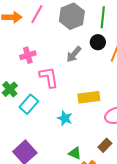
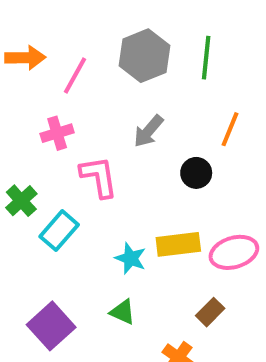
pink line: (37, 14) -> (75, 76), moved
black circle: (98, 42) -> (196, 173), moved
yellow rectangle: (89, 97) -> (178, 244), moved
green triangle: (75, 153) -> (123, 312), moved

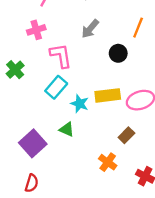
cyan rectangle: (59, 231) -> (56, 87), moved
green triangle: (123, 312) -> (67, 129), moved

